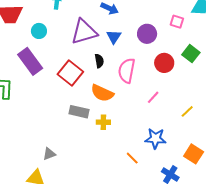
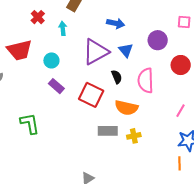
purple rectangle: (30, 61) -> (56, 86), moved, size x0.6
pink line: (153, 97) -> (181, 111), moved
orange line: (132, 158) -> (179, 163), moved, turned 56

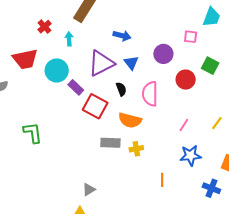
cyan circle: (51, 60) -> (57, 70), size x1.5
purple rectangle: (56, 86) -> (76, 87), moved
orange line: (179, 163) -> (162, 180), moved

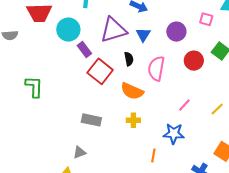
gray rectangle: (110, 143) -> (91, 120), moved
blue star: (190, 155) -> (174, 134), moved

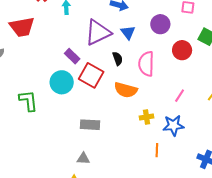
cyan circle: (68, 30) -> (62, 82), moved
yellow cross: (133, 120) -> (147, 117), moved
gray triangle: (80, 152) -> (83, 159), turned 32

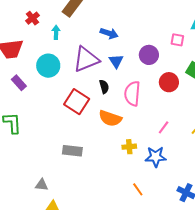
purple rectangle: (72, 56) -> (19, 83), moved
cyan circle: (62, 82) -> (48, 66), moved
orange line: (157, 150) -> (138, 189), moved, turned -40
gray triangle: (83, 159) -> (42, 185), moved

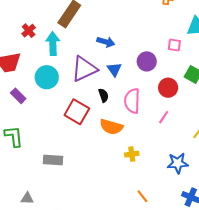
cyan arrow: (56, 32) -> (53, 44), size x1.6
pink line: (164, 127) -> (164, 117), moved
gray rectangle: (72, 151) -> (53, 160), moved
blue star: (156, 157) -> (178, 163), moved
gray triangle: (42, 185) -> (27, 198), moved

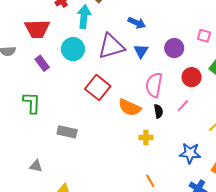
black semicircle: (104, 95) -> (158, 111), moved

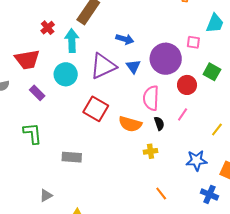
purple circle: (174, 48) -> (166, 59), size x1.6
gray triangle: (36, 166) -> (46, 195), turned -32

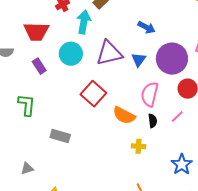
blue arrow: (125, 39) -> (146, 27), moved
blue star: (196, 160) -> (182, 164), turned 30

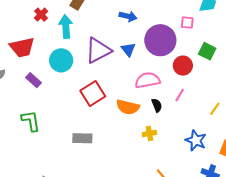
red square: (93, 94) -> (93, 94), turned 30
pink semicircle: (150, 94) -> (147, 80), turned 80
gray rectangle: (60, 136) -> (82, 138), moved

